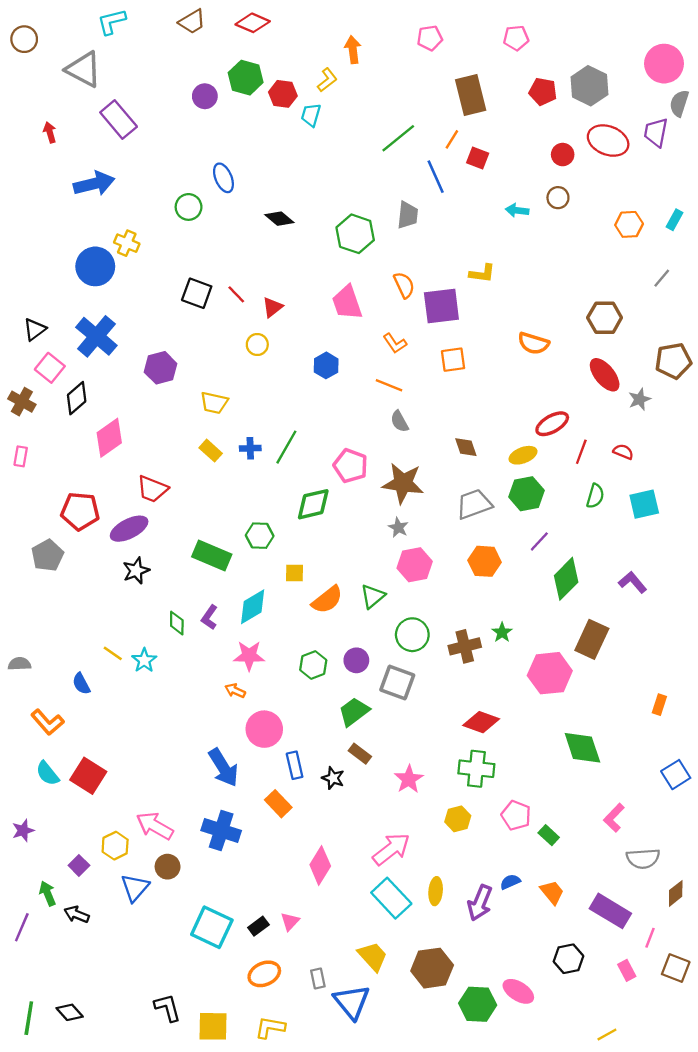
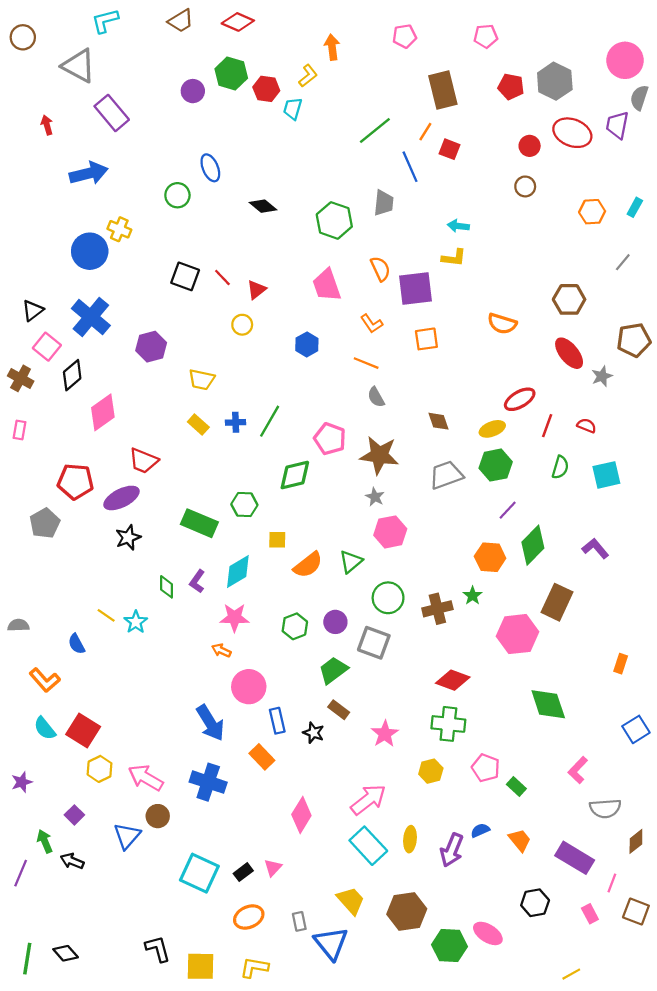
cyan arrow: (517, 210) -> (458, 226), moved
orange hexagon: (485, 561) -> (490, 557), moved
yellow hexagon: (115, 846) -> (100, 769), moved

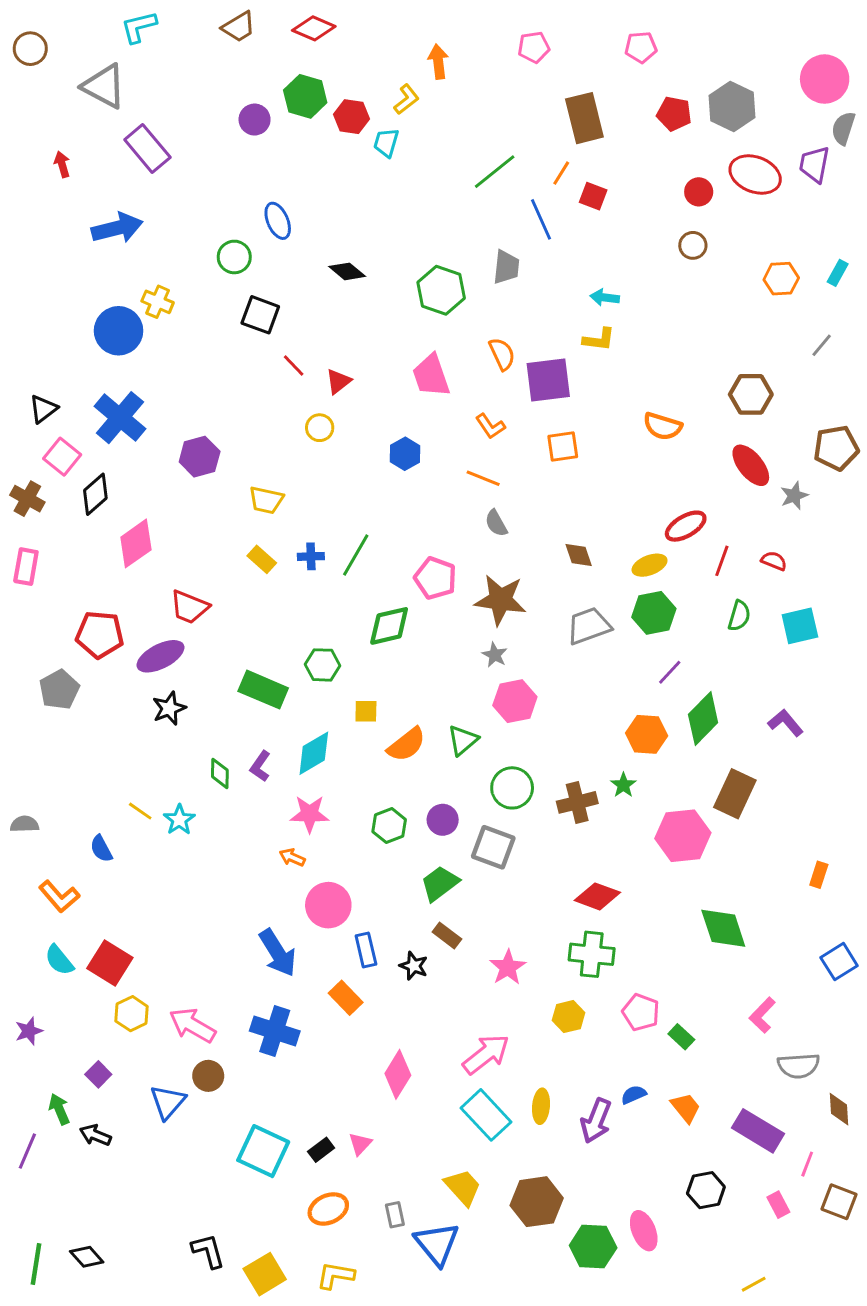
black square: (185, 276) -> (260, 315), moved
pink rectangle: (20, 430) -> (26, 567), size x1.4
brown diamond: (636, 841) -> (839, 1109), turned -55
pink ellipse: (488, 933) -> (644, 1231), turned 36
yellow square: (200, 966) -> (265, 1274), turned -32

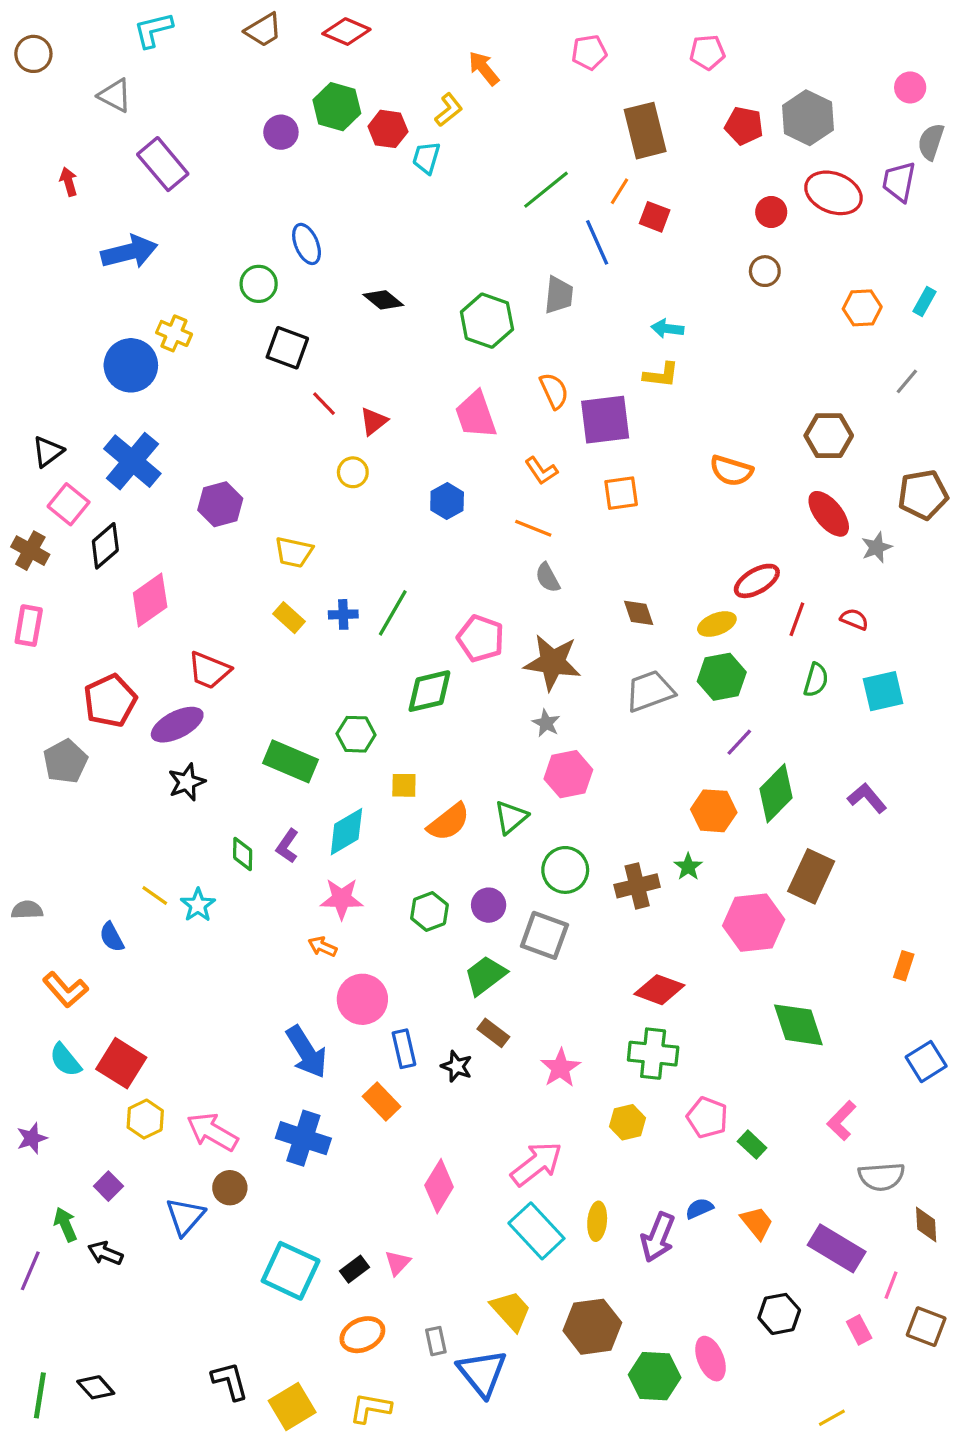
orange arrow: (438, 62) -> (484, 68), turned -32
pink circle: (825, 79) -> (910, 87), size x0.6
gray triangle: (104, 86) -> (115, 95), size x0.7
red pentagon: (100, 635) -> (110, 701), turned -30

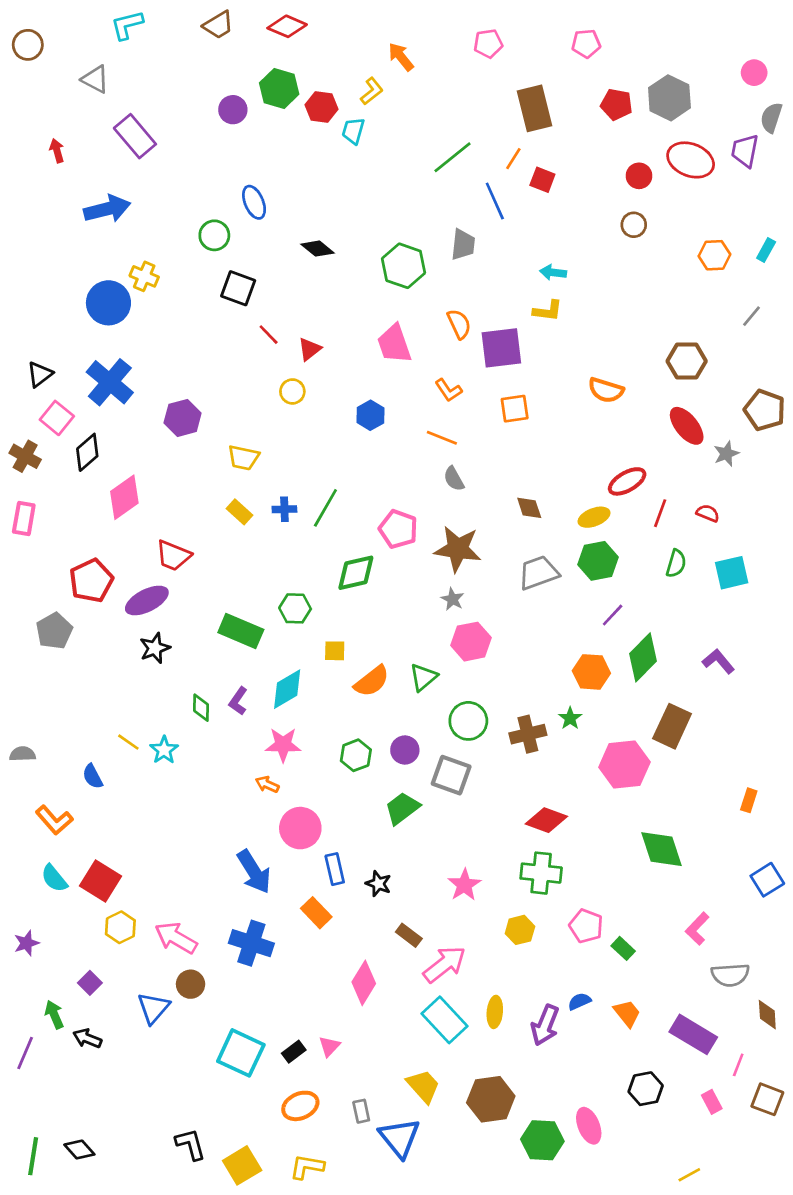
brown pentagon: (923, 495) -> (765, 410), turned 30
brown rectangle: (493, 1033) -> (409, 935), moved

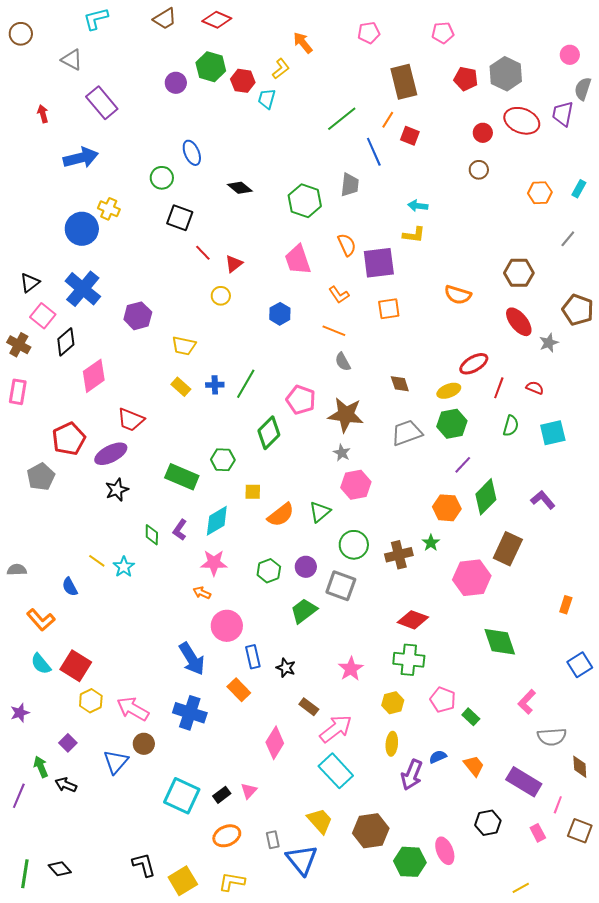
green diamond: (356, 573) -> (269, 433), turned -32
yellow ellipse: (495, 1012) -> (392, 744), moved

